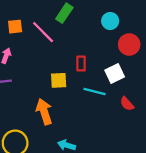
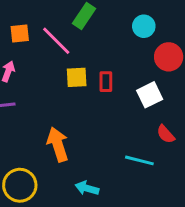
yellow square: (59, 80) -> (77, 77), moved
cyan line: (95, 91) -> (139, 160), moved

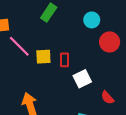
pink line: (56, 41) -> (19, 46), moved
white square: (150, 95) -> (82, 79), moved

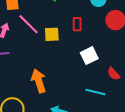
red rectangle: (64, 60) -> (77, 24), moved

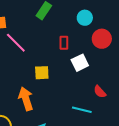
yellow square: (52, 34) -> (42, 73), moved
white square: (89, 56) -> (80, 63), moved

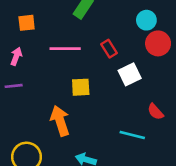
cyan circle: (85, 18) -> (146, 20), moved
pink line: (16, 43) -> (65, 49), moved, turned -45
red rectangle: (64, 43) -> (109, 49), turned -32

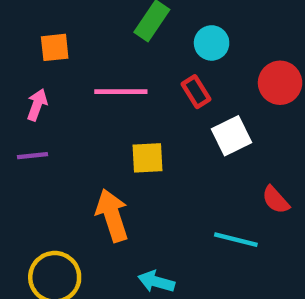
cyan circle: (146, 20) -> (212, 43), moved

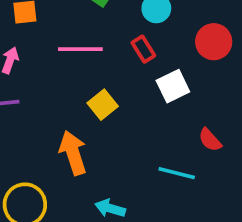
yellow square: (147, 158) -> (103, 105), turned -36

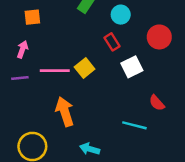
pink line: (80, 49) -> (55, 71), moved
yellow square: (103, 105) -> (85, 68), moved

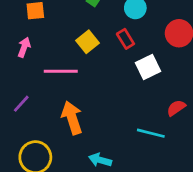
yellow square: (85, 68) -> (87, 42), moved
purple line: (20, 78) -> (21, 104), moved, turned -42
red semicircle: (157, 103) -> (176, 108), turned 98

